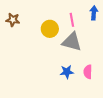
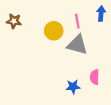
blue star: (67, 72) -> (73, 87), moved

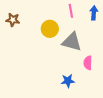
pink line: (77, 21) -> (71, 11), moved
pink semicircle: (95, 77) -> (88, 63), moved

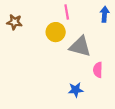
pink line: (71, 11) -> (67, 12), moved

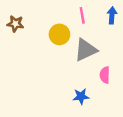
pink line: (67, 12) -> (82, 15), moved
gray triangle: (80, 47) -> (86, 50), turned -40

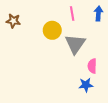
gray triangle: (86, 50) -> (75, 44), turned -30
blue star: (81, 96) -> (86, 85), moved

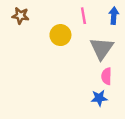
brown star: (13, 21) -> (20, 16), moved
gray triangle: (75, 44) -> (102, 48), moved

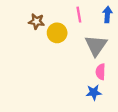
brown star: (20, 16) -> (36, 21), moved

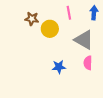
gray triangle: (96, 45) -> (84, 40), turned -35
blue star: (94, 92) -> (59, 67), moved

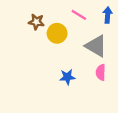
pink line: (69, 13) -> (79, 15), turned -48

